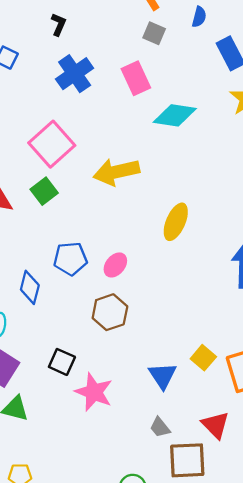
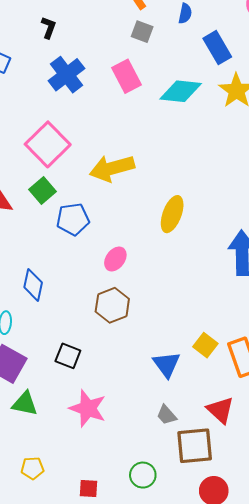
cyan diamond: (175, 115) -> (181, 91), moved
blue pentagon: (70, 259) -> (73, 219), moved
pink star: (94, 392) -> (88, 408), moved

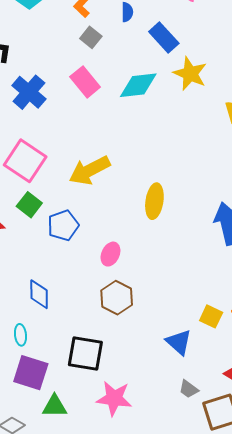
gray square: (142, 32) -> (91, 37), turned 30
black square: (68, 356) -> (85, 353), size x1.5

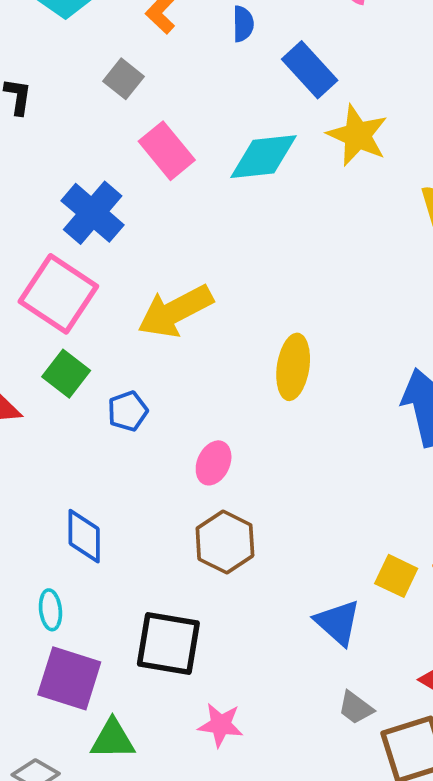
gray square: (91, 37) -> (123, 79), moved
blue cross: (29, 92) -> (93, 213), moved
blue pentagon: (63, 225) -> (128, 411), size x0.7
pink star: (114, 398) -> (221, 725), size x0.7

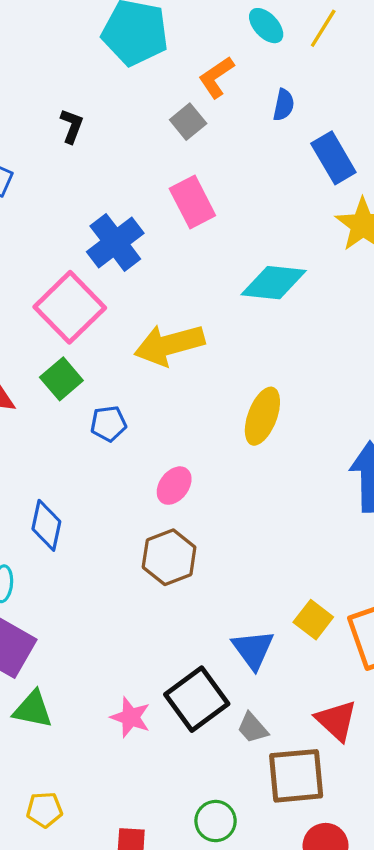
gray square: (123, 79) -> (188, 122), moved
cyan diamond: (263, 157) -> (274, 283), moved
black square: (168, 643) -> (197, 699), moved, turned 32

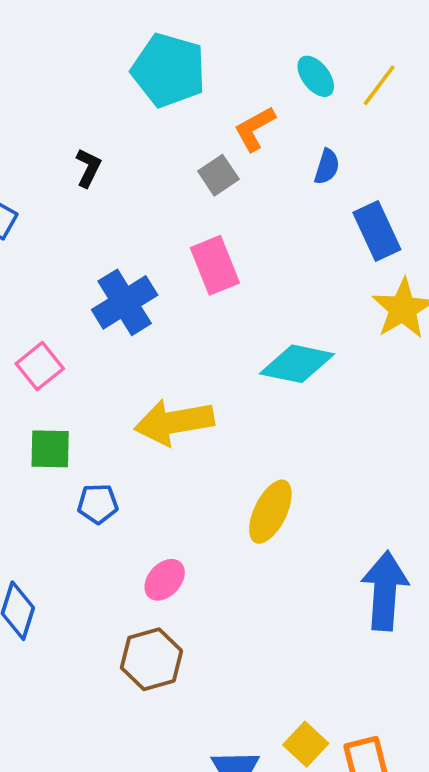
pink square: (70, 307) -> (40, 366), moved, size x0.6
green square: (61, 379) -> (50, 449), turned 36

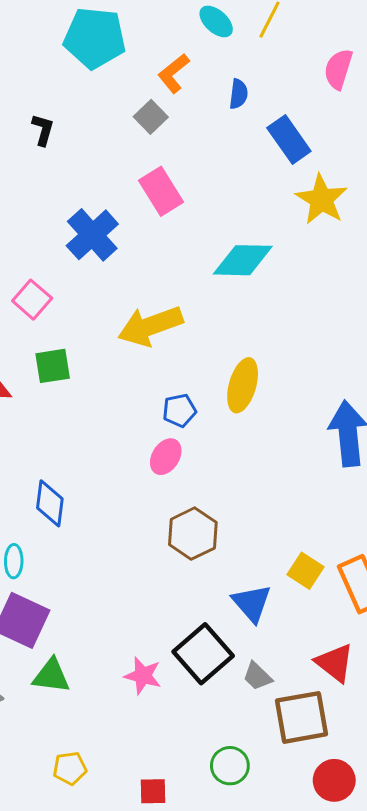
blue pentagon: (98, 504) -> (179, 410), moved
brown hexagon: (151, 659) -> (193, 534), moved

